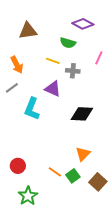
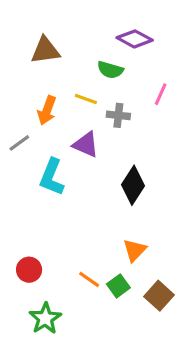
orange arrow: (17, 65) -> (47, 110), moved, turned 48
black diamond: (82, 114) -> (133, 185), turned -60

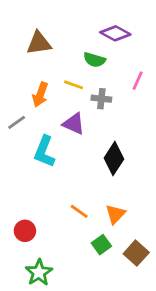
orange line: (89, 279) -> (79, 211), moved

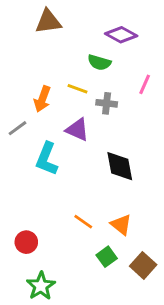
brown triangle: (39, 43) -> (48, 22), moved
black diamond: (114, 159) -> (120, 166), turned -44
orange triangle: (115, 214) -> (121, 225), turned -35

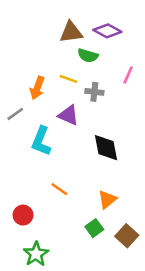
brown triangle: (48, 22) -> (71, 32), moved
orange line: (83, 222) -> (59, 189), moved
orange triangle: (121, 225) -> (107, 199), turned 42

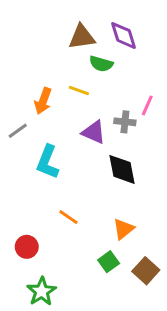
purple diamond: (107, 31) -> (123, 35), turned 44
pink line: (128, 75) -> (147, 105), moved
gray cross: (94, 92) -> (125, 122), moved
purple triangle: (68, 115) -> (94, 132), moved

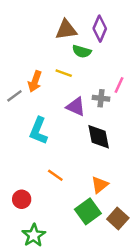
purple diamond: (123, 35) -> (100, 29), turned 40
gray line: (18, 131) -> (14, 96), moved
green square: (109, 262) -> (88, 211), size x1.5

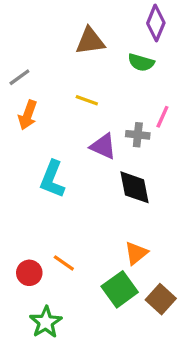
purple diamond: (100, 29) -> (156, 23), moved
green semicircle: (82, 51) -> (141, 62), moved
orange arrow: (35, 81) -> (28, 115), moved
gray line: (14, 96) -> (19, 77), moved
orange line: (55, 175) -> (64, 263), moved

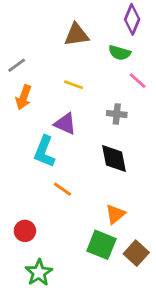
pink line: (162, 117) -> (138, 81), moved, turned -72
purple triangle: (103, 146) -> (65, 124), moved
orange line: (64, 263) -> (62, 189), moved
green square: (120, 289) -> (101, 245), turned -32

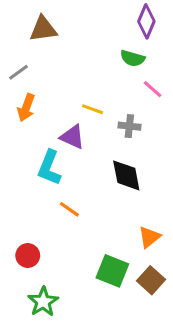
brown triangle: (76, 35) -> (43, 29), moved
yellow line: (74, 85) -> (92, 109), moved
orange triangle: (115, 214) -> (149, 237), moved

